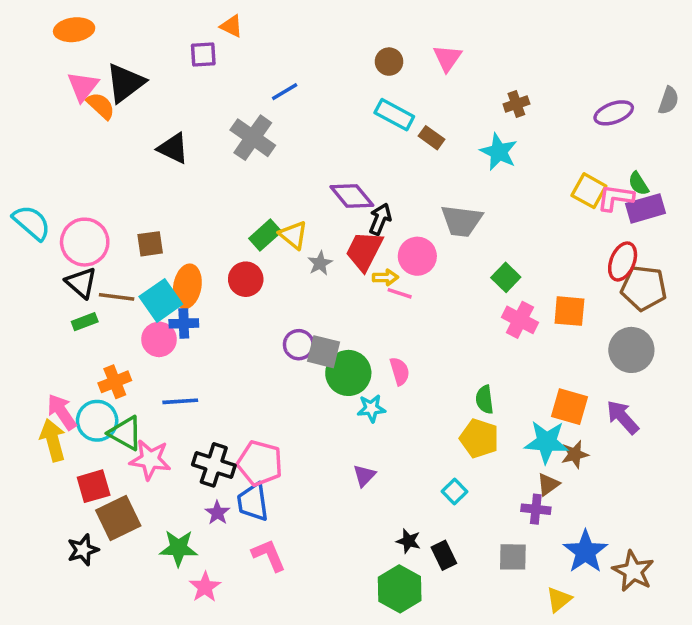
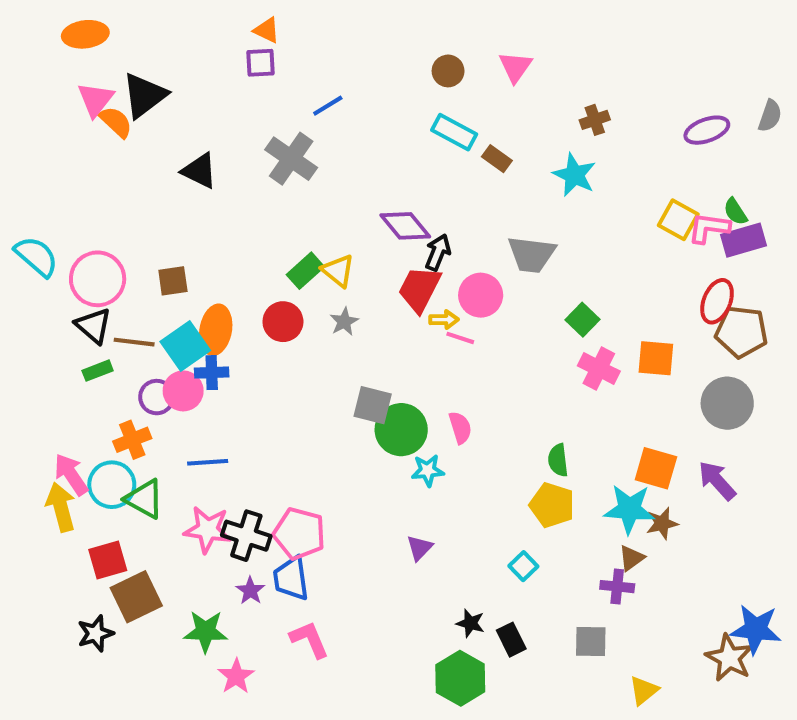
purple square: (203, 54) -> (261, 63), moved
gray star: (320, 263) -> (344, 322), moved
purple circle: (299, 345) -> (157, 397), moved
pink star: (150, 460) -> (208, 529), moved
blue star: (585, 552) -> (756, 629), moved, turned -30

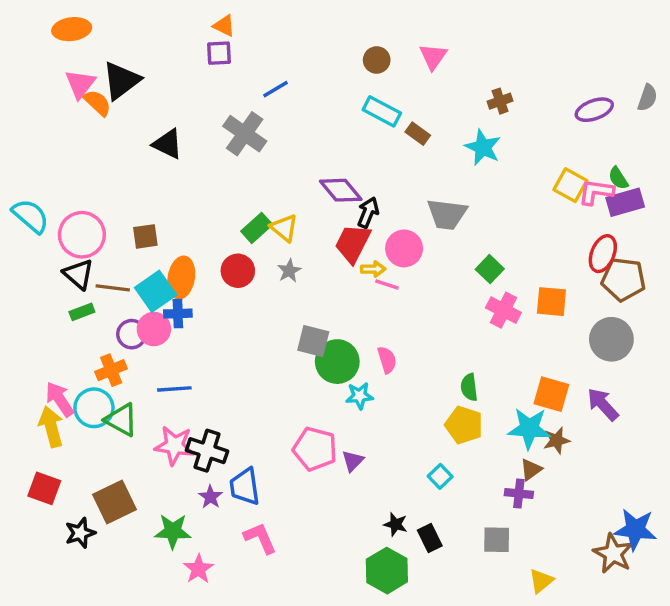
pink pentagon: (299, 534) -> (315, 449), moved
red square: (108, 560) -> (44, 488), moved, turned 36

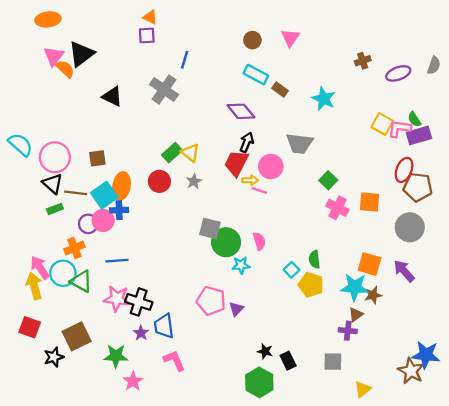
blue line: (276, 89) -> (185, 60), turned -42
brown cross: (500, 101) -> (363, 61), moved
purple diamond: (341, 190) -> (241, 111), moved
cyan square: (440, 476) -> (291, 270), moved

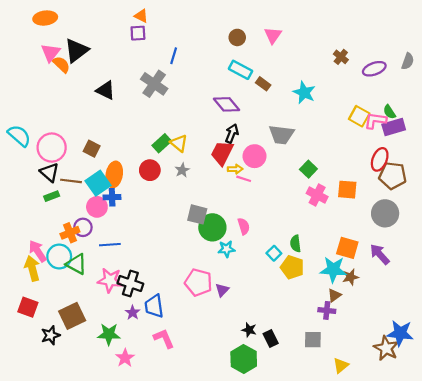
brown cross: (363, 61) -> (341, 57), turned -32
brown square: (97, 158) -> (92, 149), turned 35
purple circle: (88, 224) -> (83, 227), moved

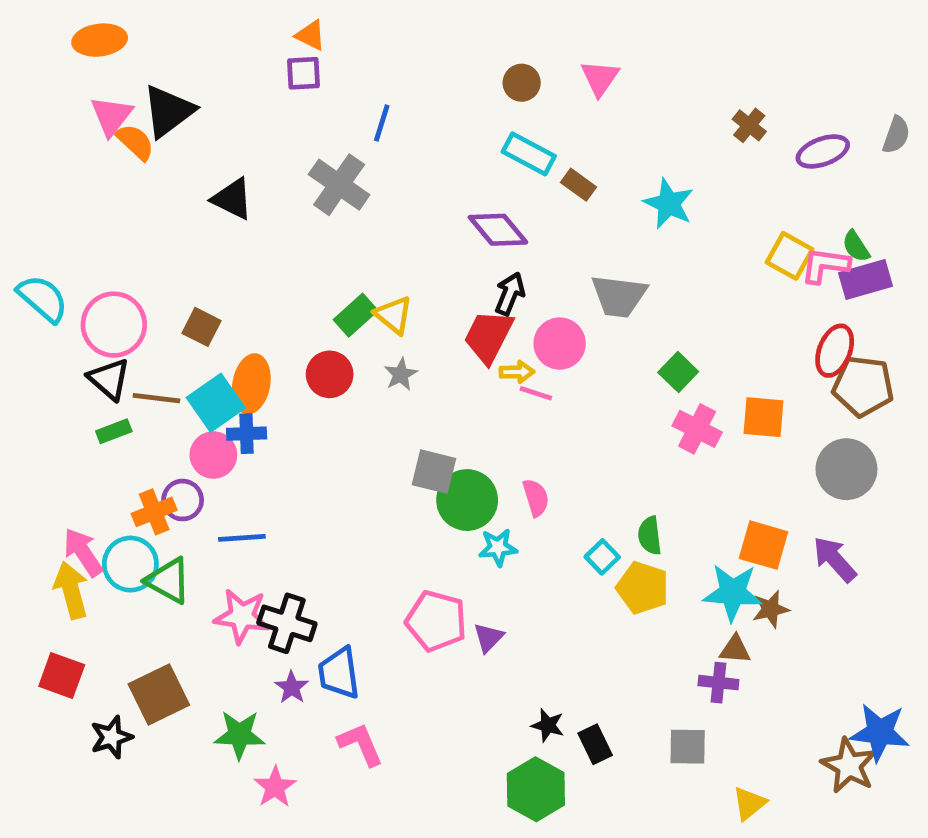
brown triangle: (334, 295) -> (735, 649), turned 40

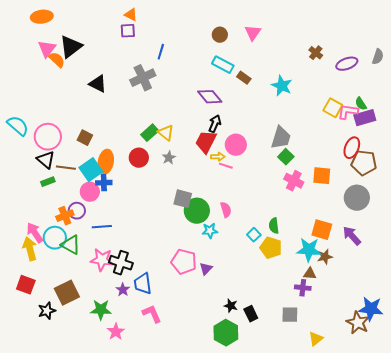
gray cross: (339, 185) -> (143, 78), turned 30
gray trapezoid: (619, 296) -> (281, 138), moved, turned -80

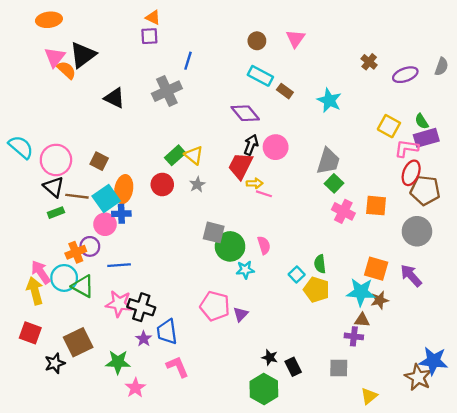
pink L-shape: (348, 112) -> (406, 148), moved
pink circle: (236, 145) -> (276, 147), moved

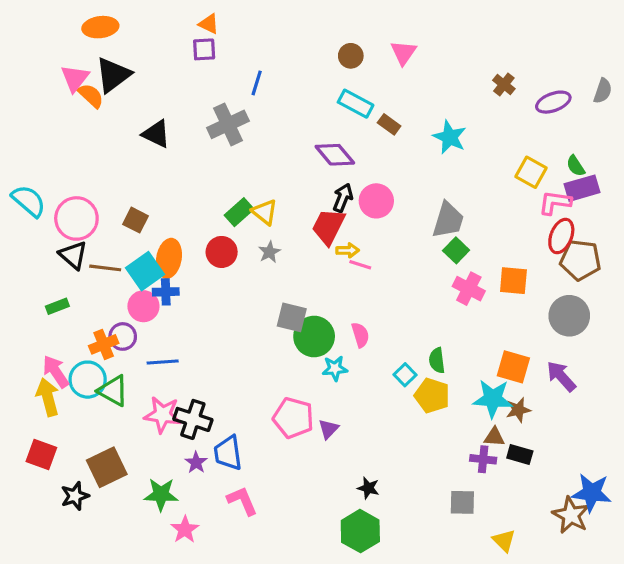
orange ellipse: (49, 20) -> (100, 27), moved
green rectangle: (56, 213) -> (57, 306), moved
black rectangle: (293, 367) -> (520, 455), moved, turned -48
yellow triangle: (369, 396) -> (504, 541), turned -36

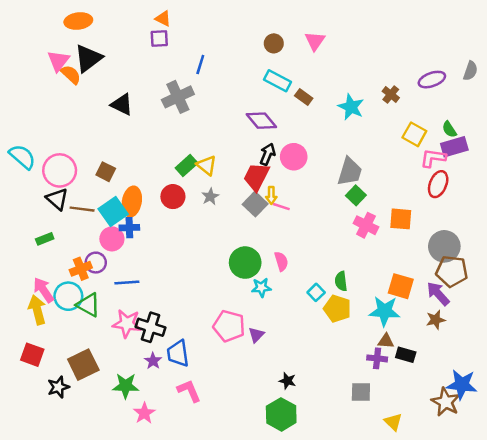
brown cross: (504, 85) -> (391, 94), moved
yellow arrow: (348, 250) -> (271, 195), turned 91
brown pentagon: (580, 260) -> (452, 271), moved
gray square: (292, 317) -> (255, 204), moved, turned 30
brown star: (518, 410) -> (436, 320), moved

